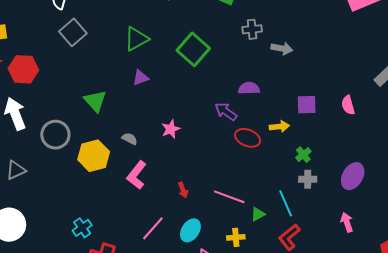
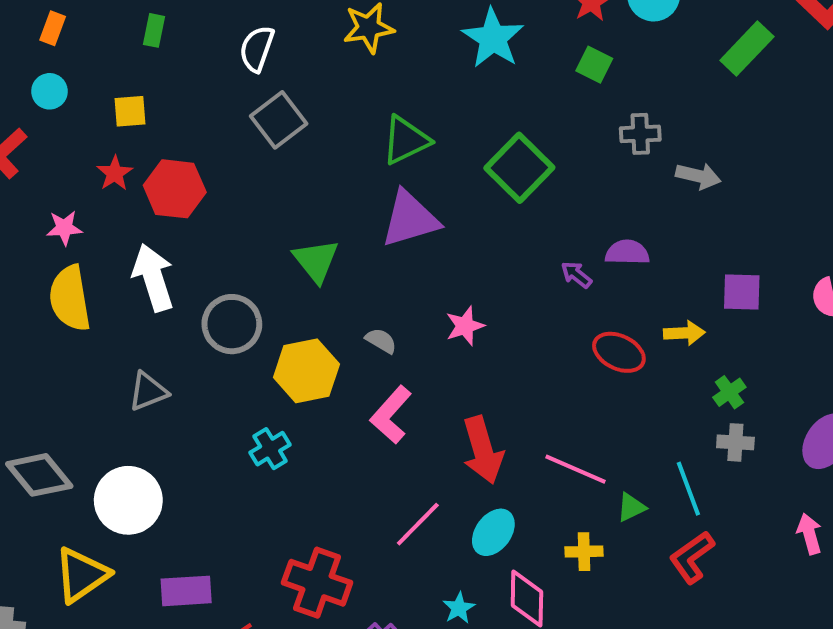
purple triangle: (141, 78) -> (410, 219), size x1.8
purple arrow: (226, 112) -> (576, 275), moved, size x0.7
red arrow: (183, 190) -> (483, 450), size x2.0
cyan cross: (82, 228) -> (270, 449), moved

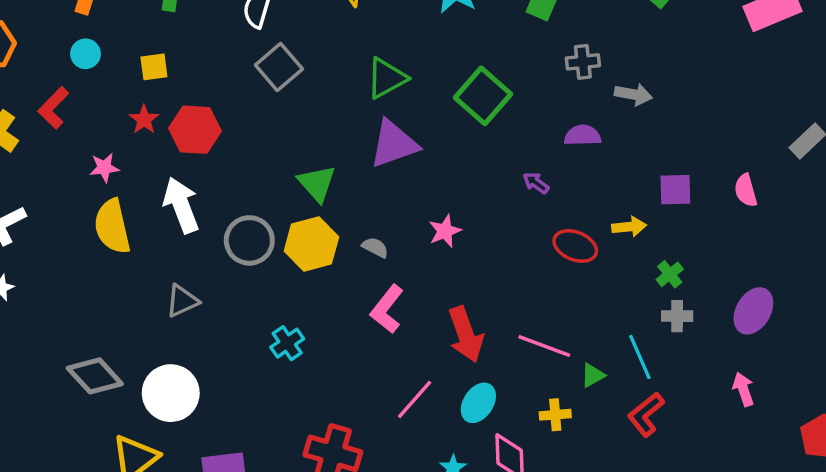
purple semicircle: (627, 252) -> (583, 135), moved
yellow hexagon: (306, 371) -> (311, 244), moved

